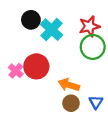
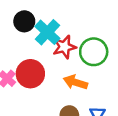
red star: (89, 26) -> (64, 47), moved
orange arrow: (69, 85) -> (75, 82), moved

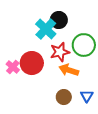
black circle: (24, 21) -> (59, 20), moved
red star: (64, 47) -> (60, 52), moved

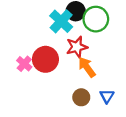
green circle: (84, 45) -> (96, 19), moved
orange arrow: (69, 70) -> (87, 67), turned 36

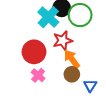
pink cross: (24, 64) -> (38, 75), moved
brown circle: (81, 97) -> (72, 74), moved

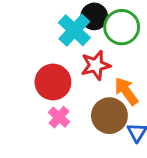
orange arrow: (72, 59) -> (126, 91), moved
brown circle: (72, 74) -> (109, 116), size x1.5

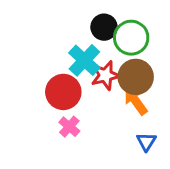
cyan cross: (74, 30) -> (84, 60), moved
brown circle: (109, 116) -> (136, 77), moved

